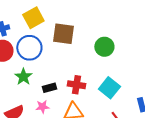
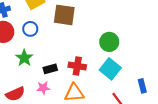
green circle: (104, 47) -> (109, 42), moved
blue circle: (29, 48) -> (30, 29), size x0.6

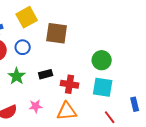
black rectangle: (50, 69) -> (46, 74), moved
cyan square: (110, 69) -> (103, 87), turned -30

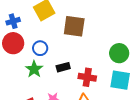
blue circle: (23, 47) -> (40, 48), moved

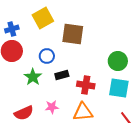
blue circle: (40, 48) -> (47, 56), moved

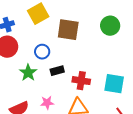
green circle: (118, 61) -> (110, 26), moved

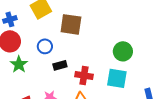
green circle: (110, 26) -> (123, 51), moved
green star: (28, 73) -> (19, 64), moved

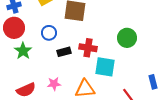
red cross: (84, 75) -> (88, 48), moved
cyan square: (117, 78) -> (105, 67), moved

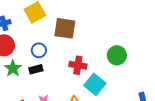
black rectangle: (64, 52) -> (36, 69), moved
cyan square: (105, 67) -> (95, 84), turned 30

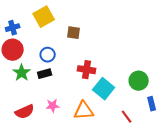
brown square: (65, 28) -> (74, 33), size x0.6
green circle: (117, 55) -> (139, 81), moved

